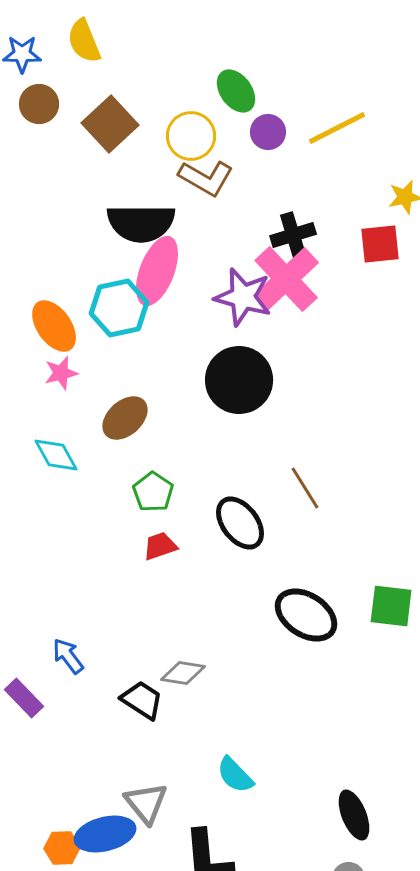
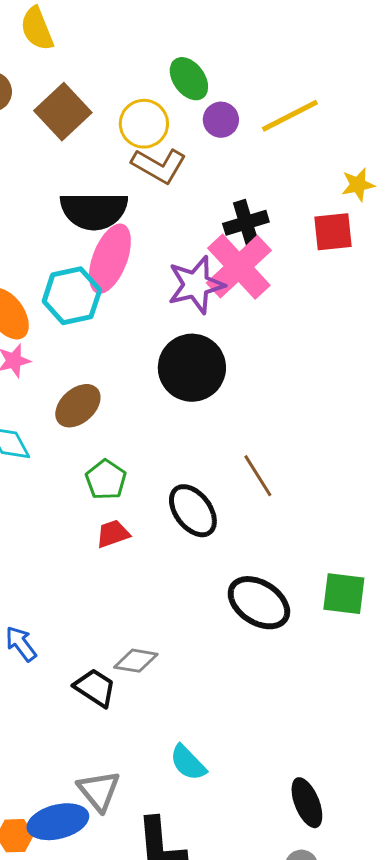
purple star: (243, 297) -> (196, 285), turned -30

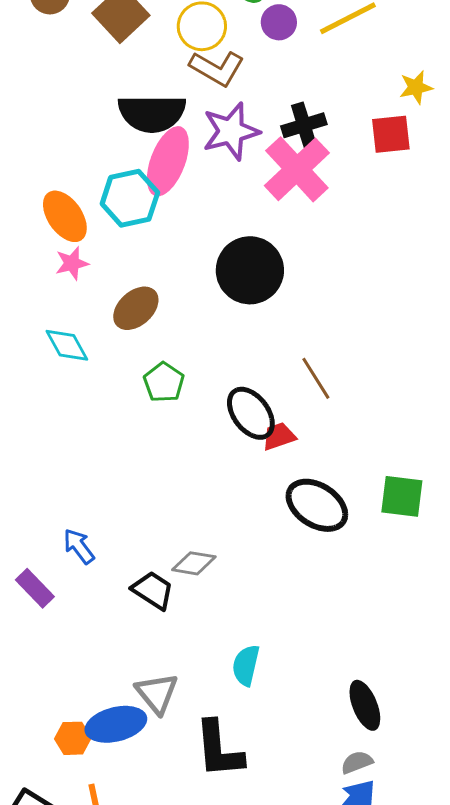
purple star: (196, 285) -> (231, 131), moved
red trapezoid: (113, 534) -> (279, 436), moved
cyan semicircle: (188, 763) -> (246, 665), turned 57

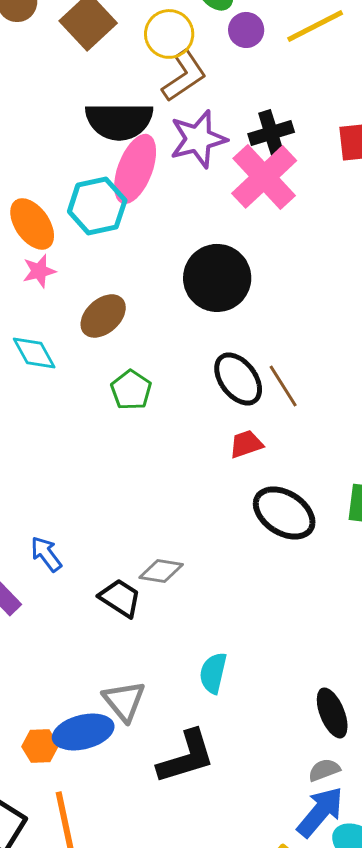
brown L-shape: (217, 68) -> (184, 76), turned -64
black ellipse: (251, 413) -> (238, 379), moved
black L-shape: (219, 749) -> (186, 757), turned -102

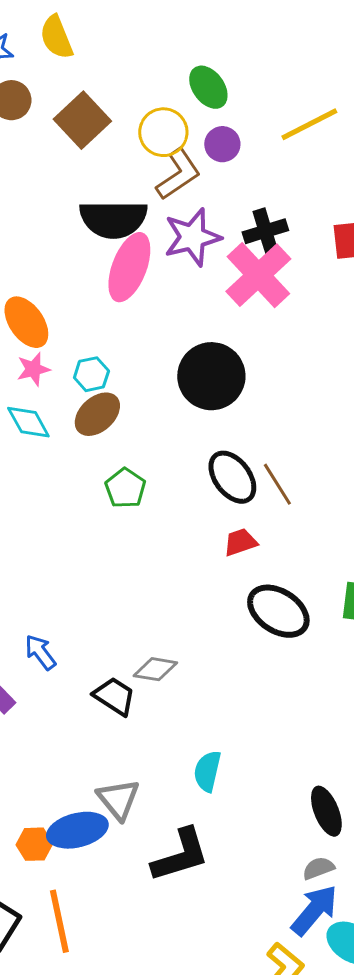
purple circle: (246, 30) -> (222, 144), moved
cyan hexagon: (97, 206) -> (91, 374), moved, size x0.6
cyan diamond: (34, 353) -> (28, 422), moved

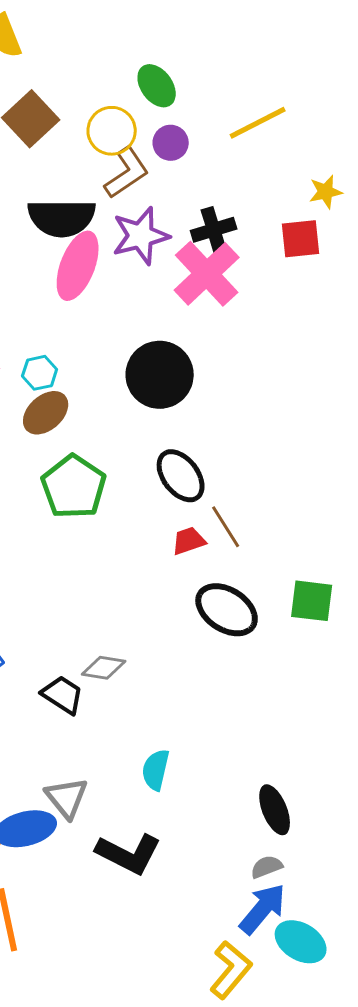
brown line: (277, 484) -> (226, 527), moved
green pentagon: (125, 488) -> (74, 487), size x1.6
black L-shape: (180, 855) -> (129, 854), turned 44

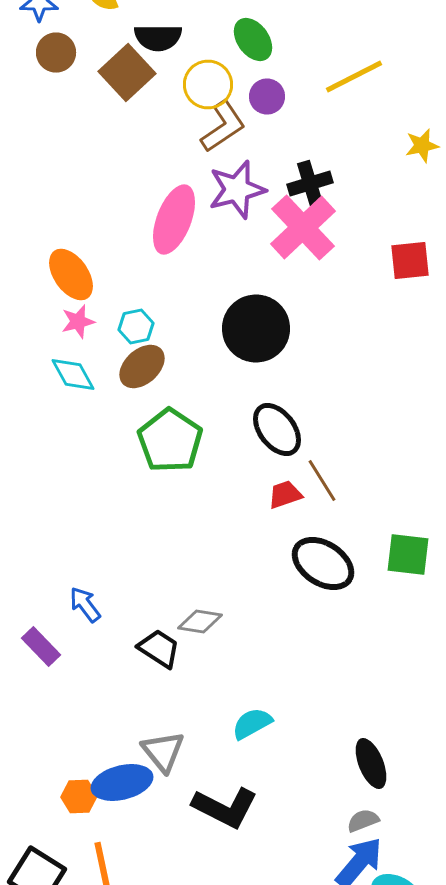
black semicircle: (62, 218) -> (158, 38), moved, size x0.7
red square: (301, 239) -> (410, 260), moved
cyan semicircle: (156, 770) -> (252, 724), turned 48

